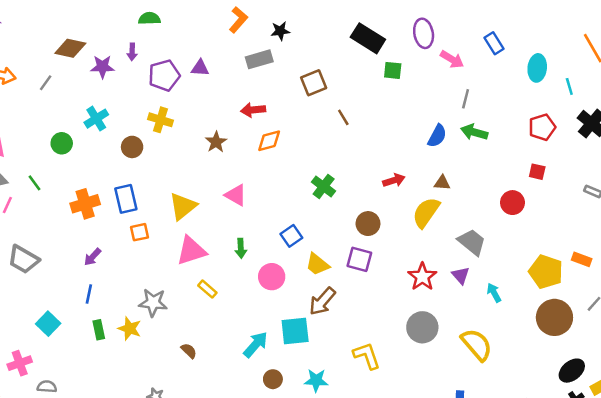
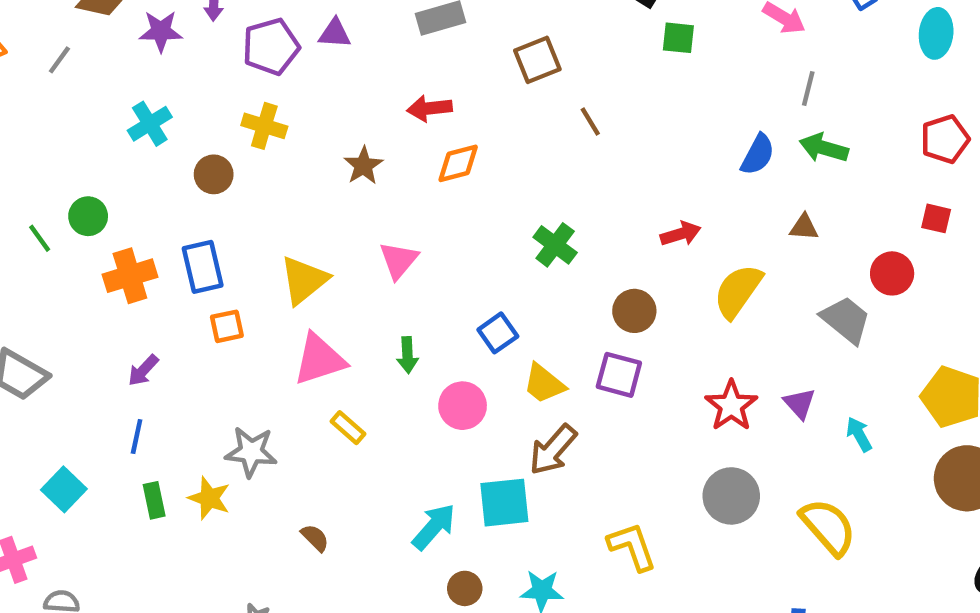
green circle: (62, 143) -> (88, 216), moved
brown triangle: (442, 183) -> (804, 227), moved
pink triangle: (236, 195) -> (399, 260), turned 40
gray trapezoid: (472, 242) -> (846, 320), moved

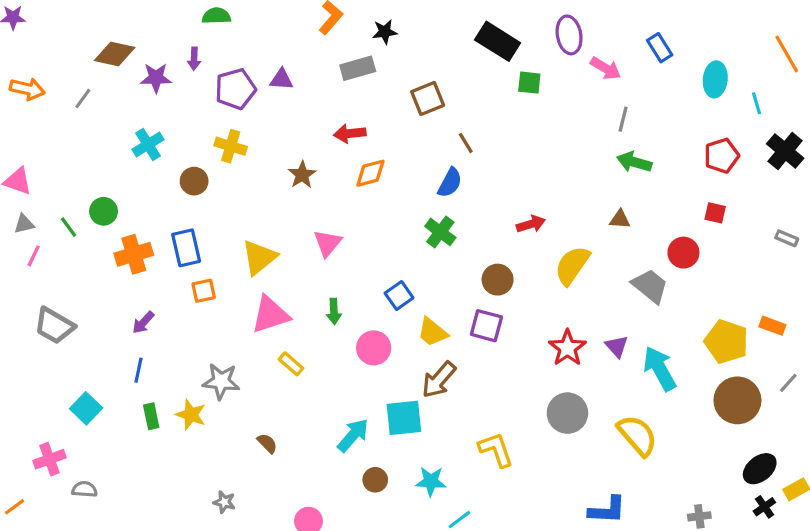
blue semicircle: (758, 155) -> (450, 183), moved
cyan arrow: (859, 434) -> (660, 369), size x1.8

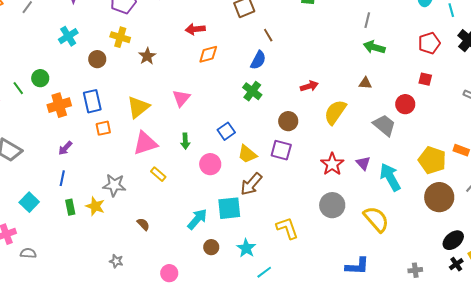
brown star: (302, 175) -> (147, 56), moved
cyan star: (431, 481) -> (246, 248), turned 30

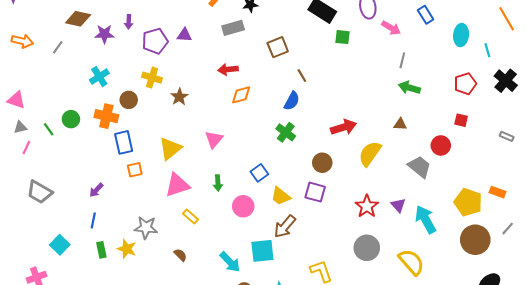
red arrow: (309, 86) -> (344, 127), size x1.4
orange cross: (59, 105) -> (106, 116), moved, turned 30
cyan arrow: (197, 219) -> (230, 262), turned 95
brown semicircle: (143, 224) -> (180, 255), moved

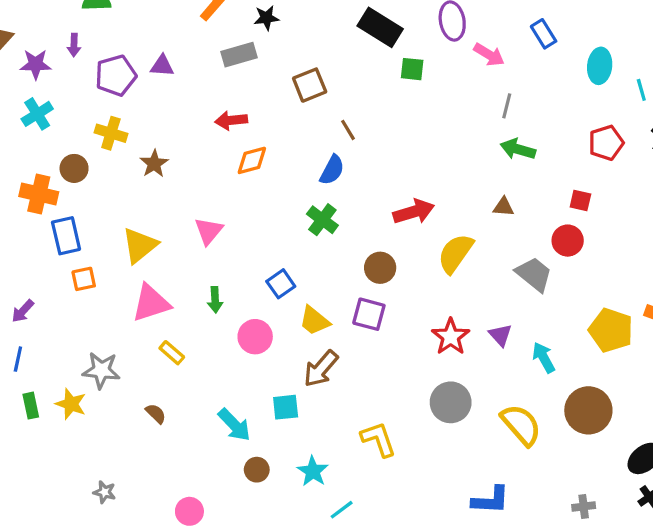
cyan cross: (99, 77) -> (37, 114), moved
red square: (461, 120) -> (580, 200), moved
cyan arrow: (426, 219) -> (544, 357), size x0.7
brown circle: (475, 240) -> (588, 410), moved
cyan square: (262, 251) -> (286, 407), size x0.7

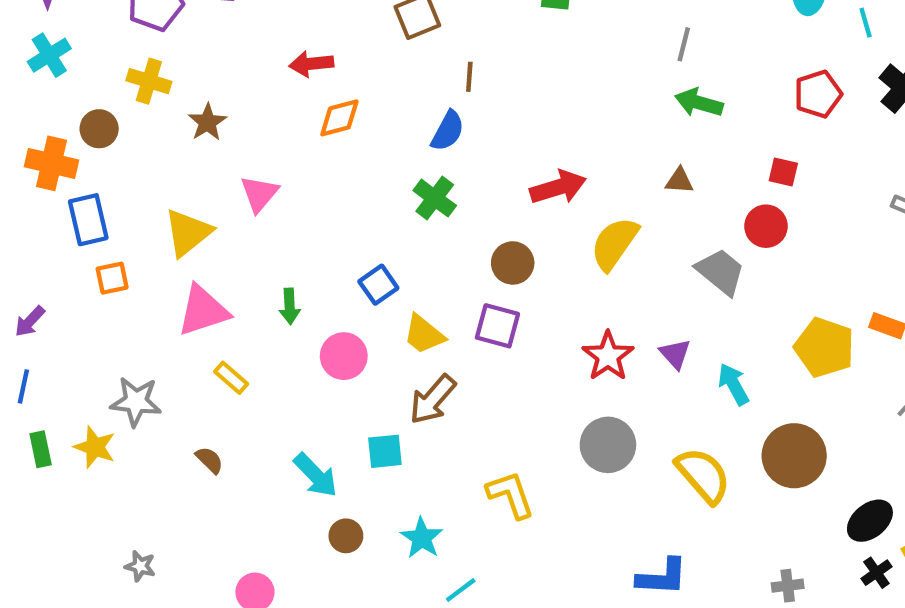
brown line: (348, 130) -> (469, 77), turned 35
pink triangle: (209, 231) -> (259, 194), moved

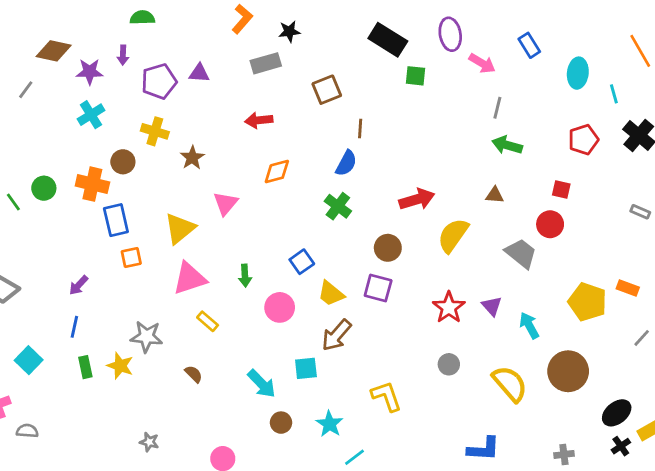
orange diamond: (339, 118) -> (277, 172), moved
gray circle: (608, 445) -> (449, 364), size x0.6

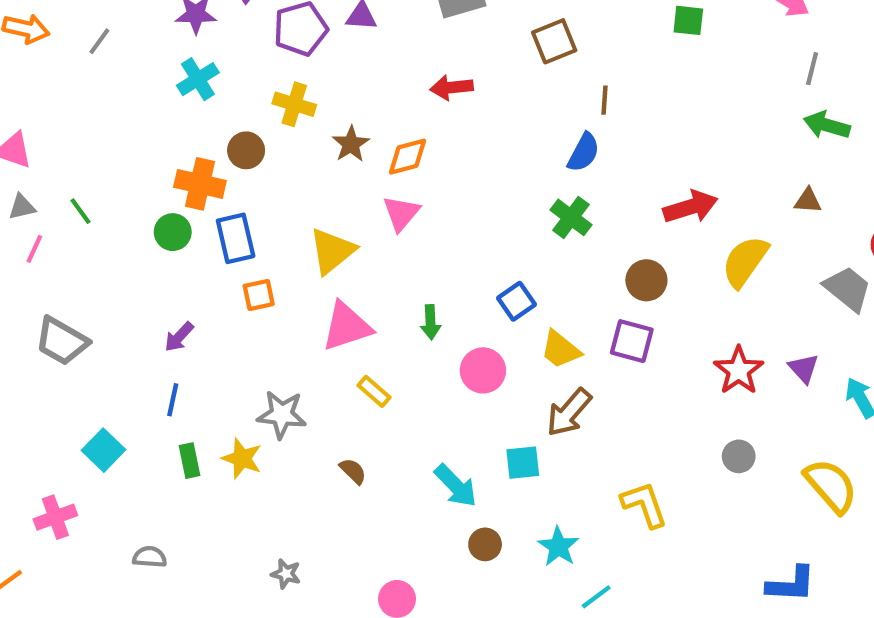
orange diamond: (277, 172) -> (407, 157), moved
green circle: (44, 188) -> (173, 232), moved
gray semicircle: (27, 431) -> (150, 557), moved

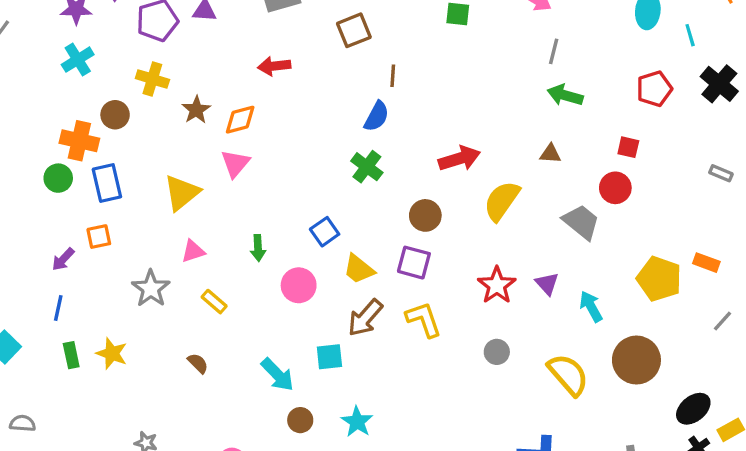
orange square: (259, 295) -> (99, 237), moved
pink triangle: (347, 326) -> (193, 251), size x0.6
gray star: (282, 414) -> (151, 289), moved, turned 30
yellow L-shape: (644, 505) -> (424, 319), moved
gray semicircle: (150, 557) -> (22, 423), moved

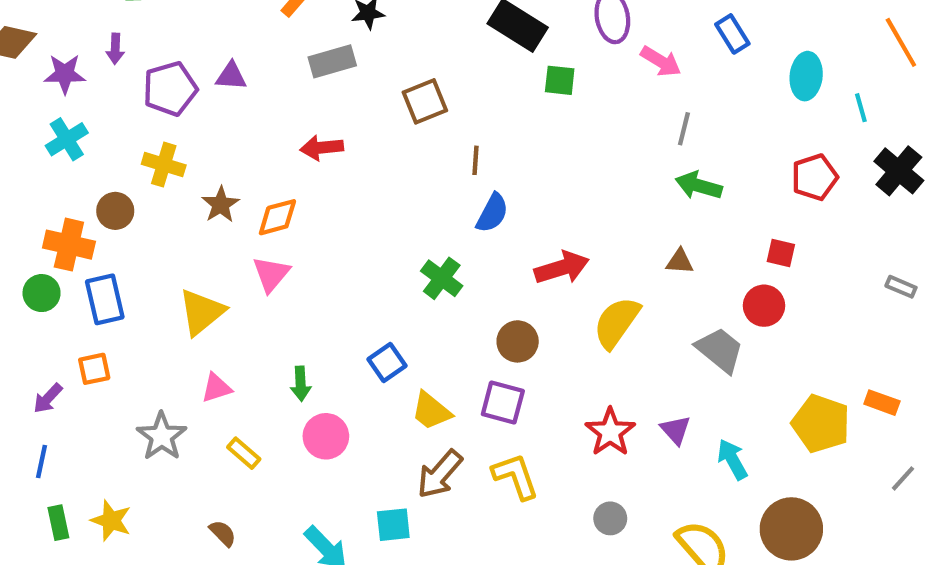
blue semicircle: (377, 116) -> (492, 213), moved
pink circle: (299, 285) -> (326, 436), moved

